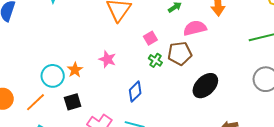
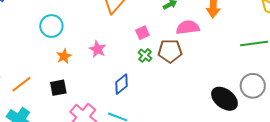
cyan circle: (53, 76) -> (51, 26), moved
black ellipse: (205, 86) -> (224, 99), moved, turned 76

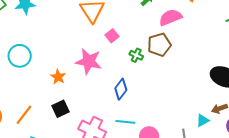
cyan circle: (51, 26) -> (20, 56), moved
pink square: (142, 33) -> (112, 36), moved
pink star: (97, 49) -> (89, 61), size x1.5

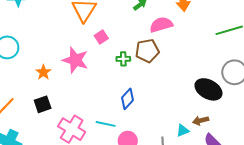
green cross: (136, 55) -> (123, 59), turned -32
blue diamond: (121, 89) -> (128, 99), moved

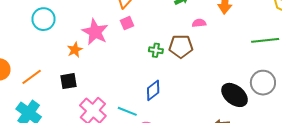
pink semicircle: (161, 25) -> (199, 23), size x0.6
pink square: (101, 37) -> (127, 23), moved
pink star: (75, 60) -> (95, 32), moved

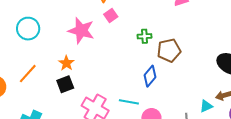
brown pentagon: (181, 46) -> (169, 50), moved
orange star: (75, 50) -> (66, 63), moved
orange line: (32, 77) -> (28, 74), moved

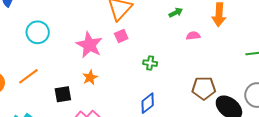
brown pentagon: (169, 50) -> (204, 88), moved
orange star: (66, 63) -> (90, 77), moved

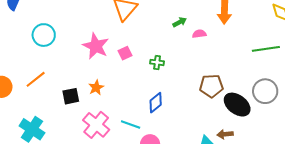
green arrow: (176, 13) -> (180, 22), moved
pink square: (121, 36) -> (125, 53), moved
orange star: (90, 77) -> (96, 88), moved

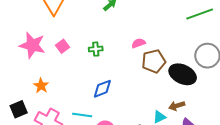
pink semicircle: (199, 34) -> (138, 43), moved
black square: (71, 96) -> (19, 109), moved
blue diamond: (156, 103) -> (102, 89), turned 30

